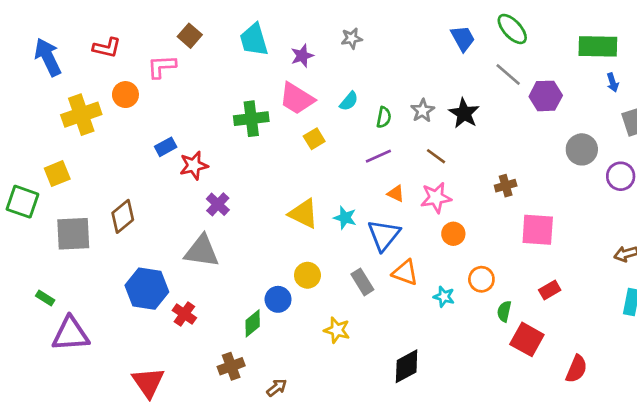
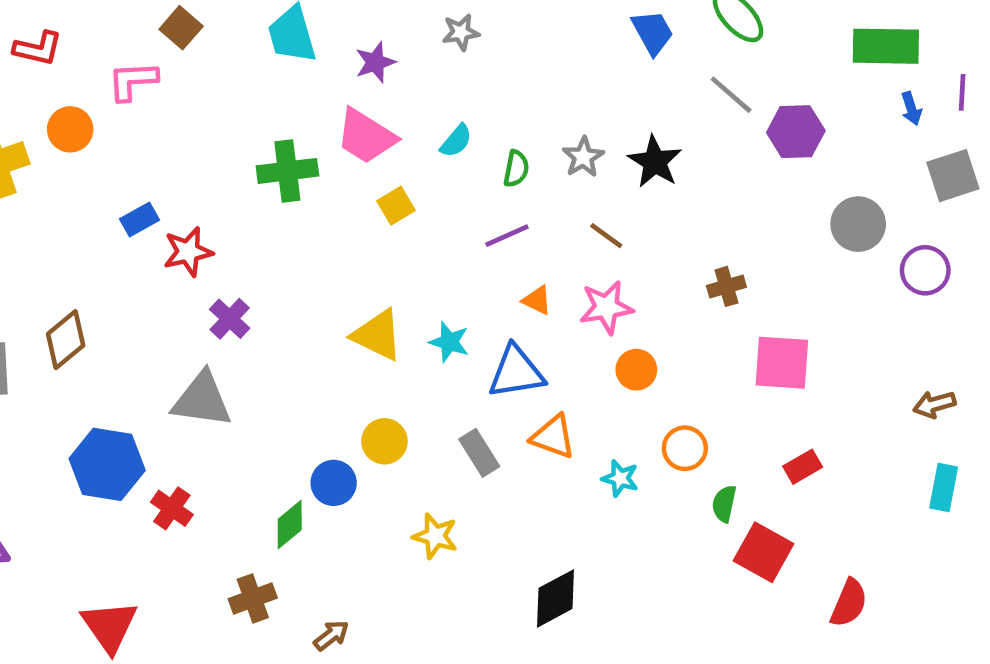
blue triangle: (384, 235) -> (516, 372), turned 42

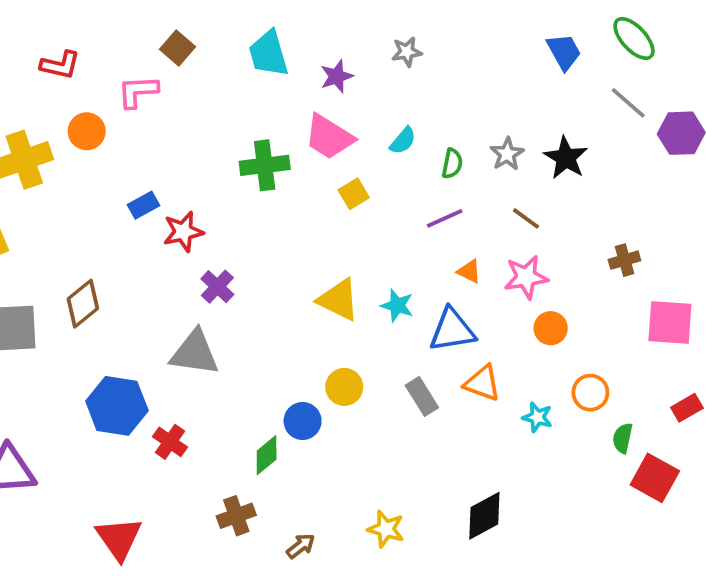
yellow star: (435, 536) -> (386, 529), moved

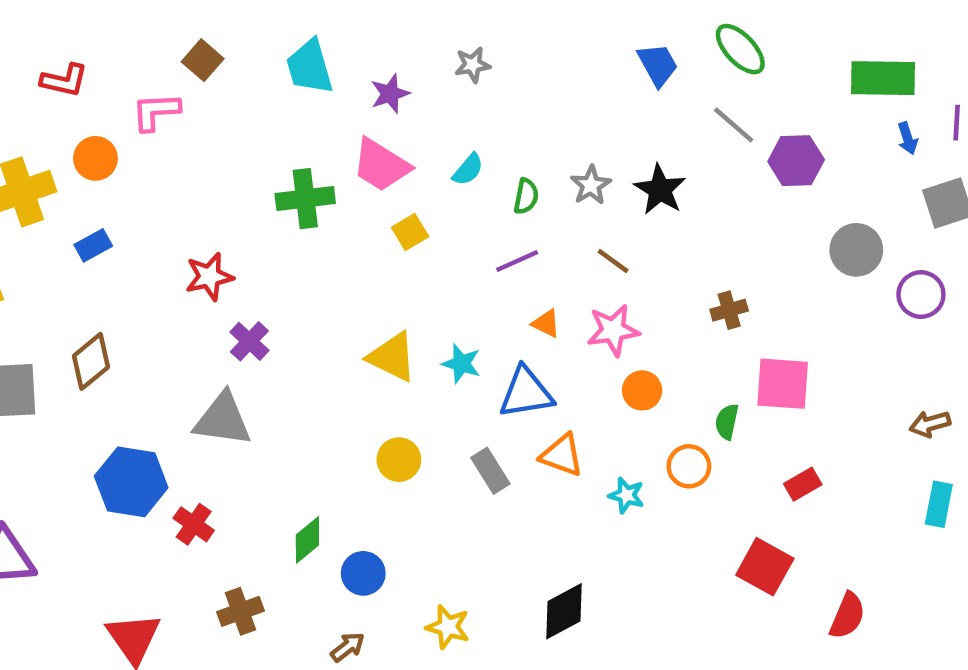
blue rectangle: (143, 205) -> (93, 245), moved
blue circle: (303, 421) -> (363, 573), moved
green semicircle: (623, 438) -> (727, 422), moved
brown cross: (236, 516) -> (241, 611), moved

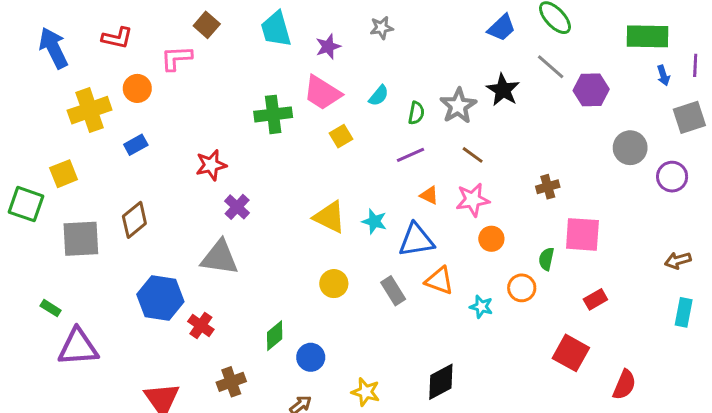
blue trapezoid: (658, 65) -> (502, 28), turned 76
gray star: (591, 185) -> (458, 106), size x1.4
black star: (660, 190) -> (503, 90), moved

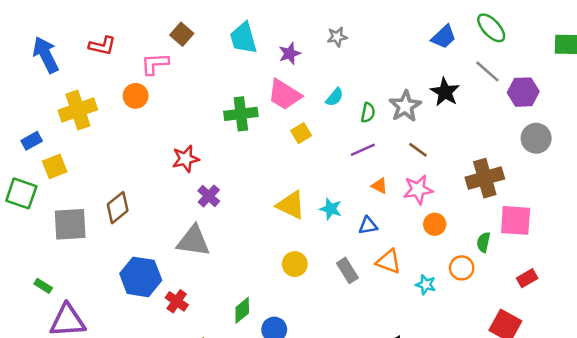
orange circle: (137, 88) -> (136, 96), moved
blue rectangle: (136, 145) -> (32, 141), moved
gray circle: (630, 148) -> (536, 138), moved
brown cross: (548, 187) -> (485, 178), size x1.8
blue triangle: (416, 240) -> (368, 226), size x0.6

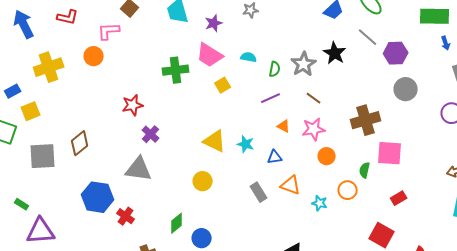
cyan semicircle: (335, 97) -> (249, 57), turned -119
yellow circle: (295, 264) -> (203, 181), moved

